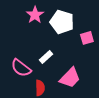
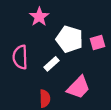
white pentagon: (62, 22) -> (69, 39), moved
pink semicircle: (21, 68) -> (20, 57), moved, turned 50

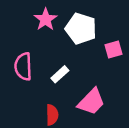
white pentagon: (69, 39) -> (81, 29), moved

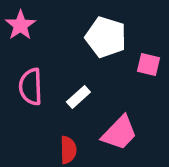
pink star: (46, 19) -> (20, 25), moved
pink square: (114, 49) -> (148, 65), turned 30

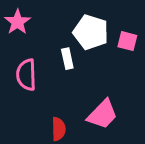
pink square: (148, 65) -> (127, 41), moved
white rectangle: (78, 97) -> (67, 59), moved, turned -60

